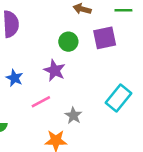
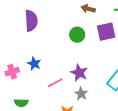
purple star: (55, 70) -> (79, 73), moved

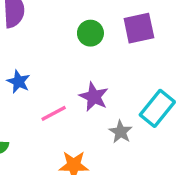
gray star: (81, 94) -> (121, 132), moved

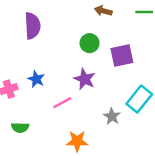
purple square: (139, 28) -> (122, 56), moved
purple star: (94, 97) -> (85, 79), moved

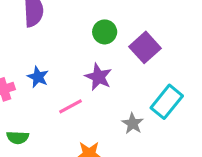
purple square: (122, 56) -> (145, 47), turned -30

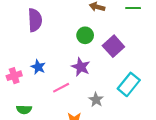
gray star: (133, 124) -> (96, 100), moved

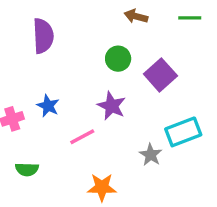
cyan rectangle: (129, 84) -> (183, 132), turned 30
gray star: (96, 100) -> (151, 155), moved

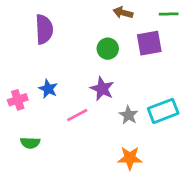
purple square: (160, 75) -> (149, 43), moved, turned 32
gray star: (151, 155) -> (128, 115), moved
orange star: (102, 187) -> (130, 158), moved

